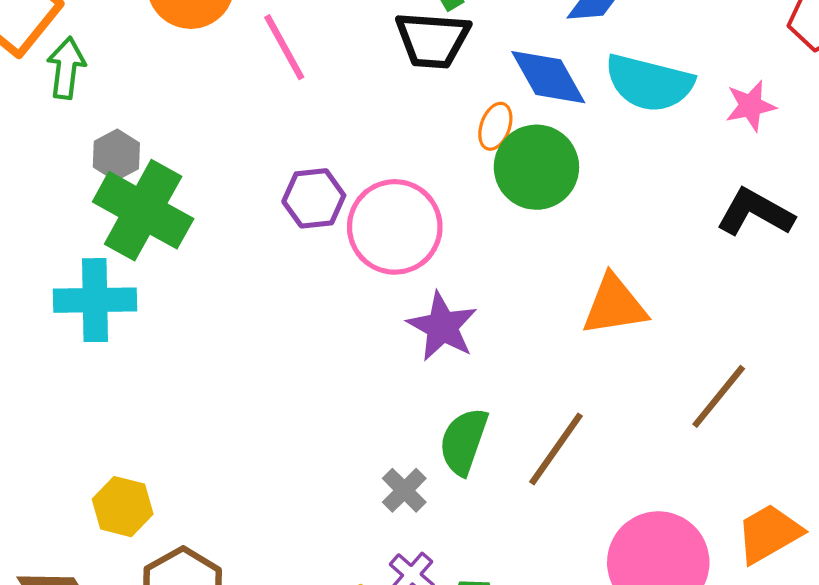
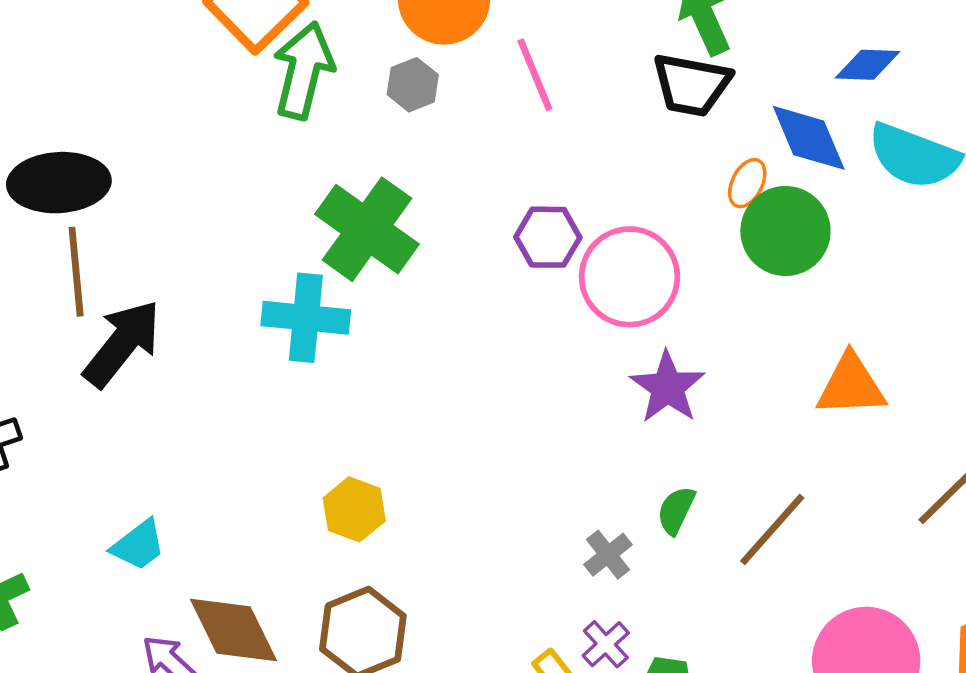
green arrow: (66, 68) -> (303, 70), size x1.5
gray hexagon: (116, 155) -> (413, 85), moved
green semicircle: (464, 441) -> (676, 510), size x0.7
yellow hexagon: (123, 507) -> (354, 509), moved

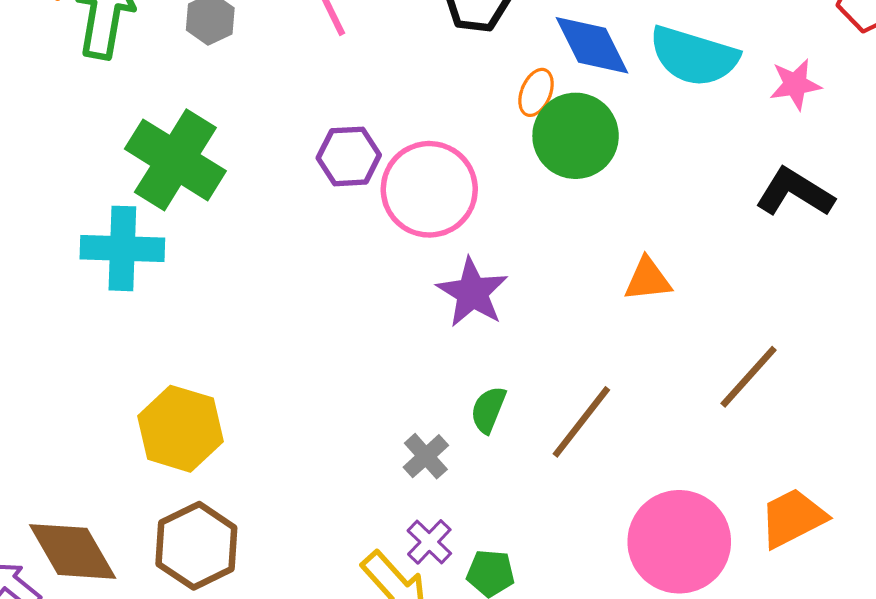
orange triangle: (851, 385) -> (648, 279), size x0.7
yellow hexagon: (354, 509) -> (180, 429), size x1.4

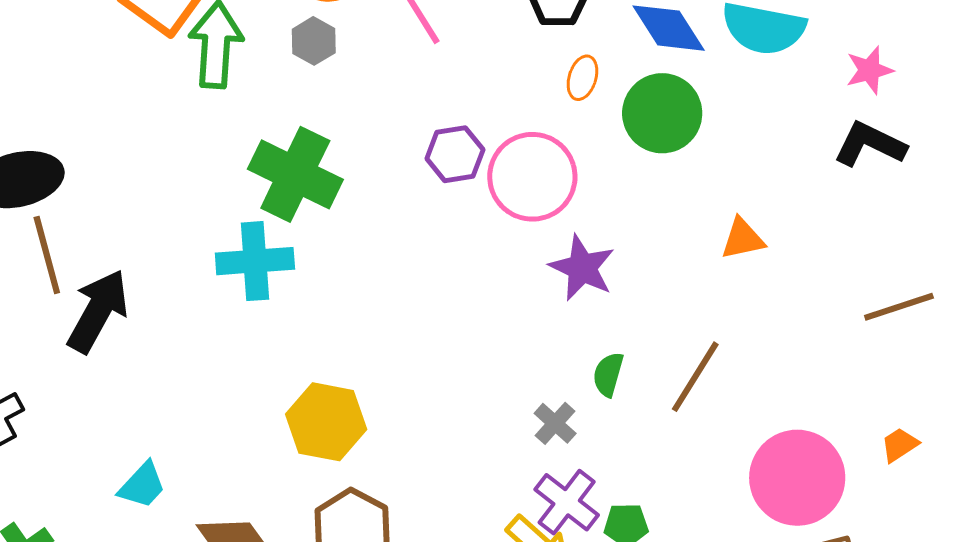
pink star: (795, 84) -> (869, 70), moved
orange ellipse: (536, 92) -> (582, 78), moved
brown line: (749, 377) -> (899, 307), moved, turned 36
orange trapezoid: (793, 518) -> (900, 445), size x0.6
purple cross: (429, 542) -> (567, 502), size x1.5

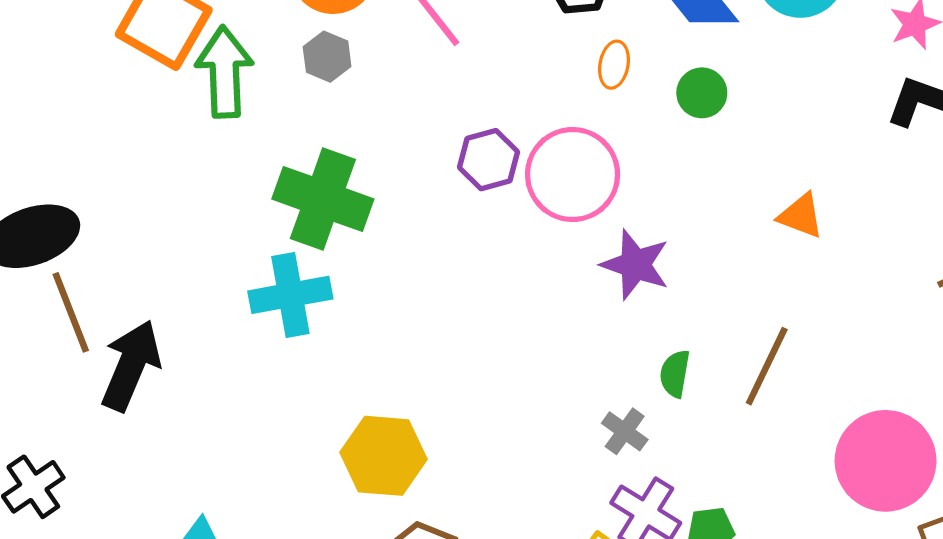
green circle: (662, 113) -> (702, 93), size x0.6
orange triangle: (743, 239) -> (801, 216), turned 39

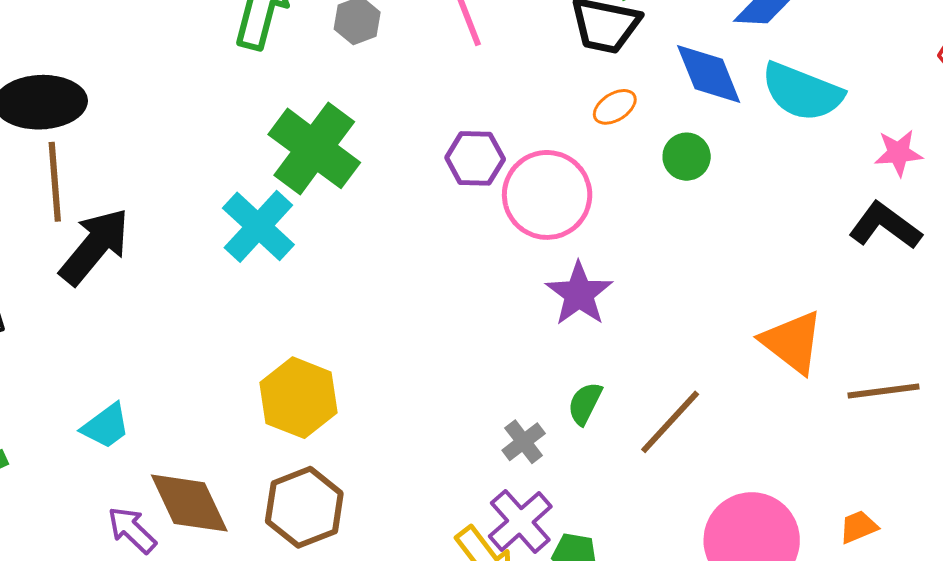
orange ellipse: (614, 65) -> (615, 107), turned 30
orange triangle: (801, 216) -> (792, 342), moved, size x1.5
cyan cross: (290, 295) -> (258, 226), turned 36

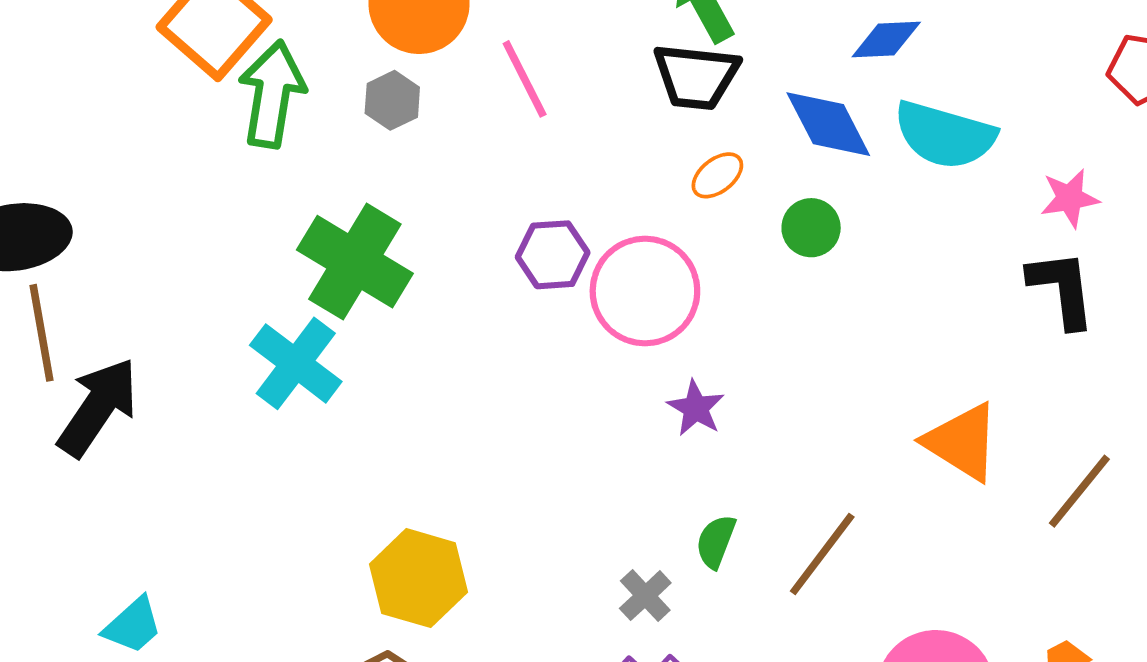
black L-shape: (885, 226) -> (1062, 289), turned 52
purple star: (579, 294) -> (696, 408), size x0.7
brown line: (884, 391) -> (1079, 491), turned -38
yellow hexagon: (298, 398) -> (418, 578), moved

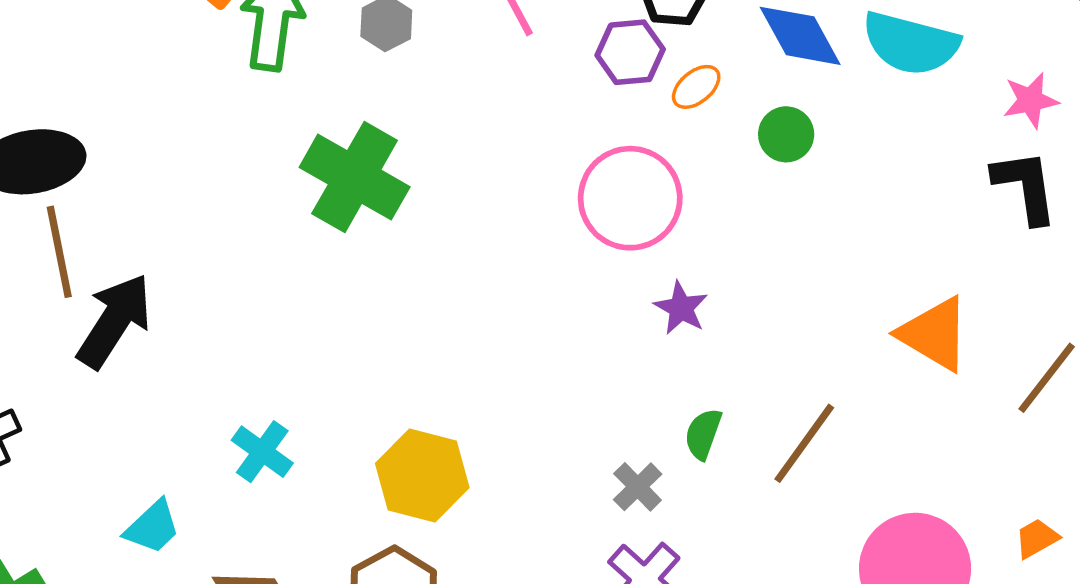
purple hexagon: (553, 255) -> (630, 52), moved
cyan cross: (296, 363) -> (262, 452), moved, size x0.7

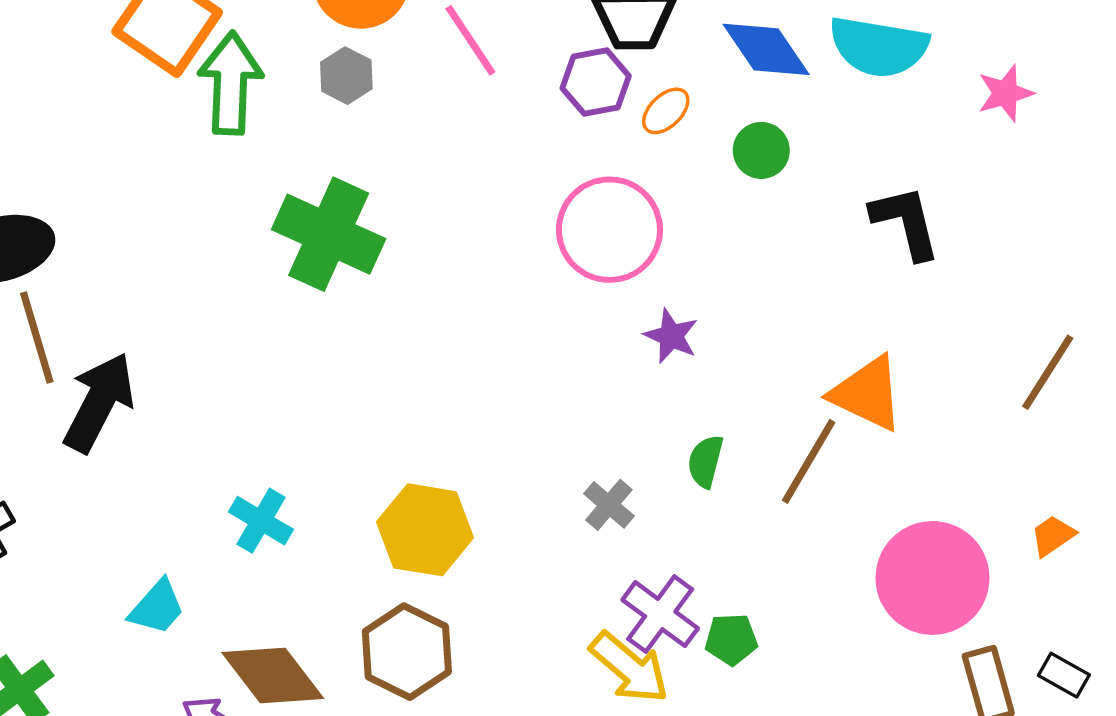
black L-shape: (1025, 186) -> (906, 222), moved
orange triangle: (934, 334) -> (867, 394), moved
gray cross: (638, 487) -> (609, 505), moved

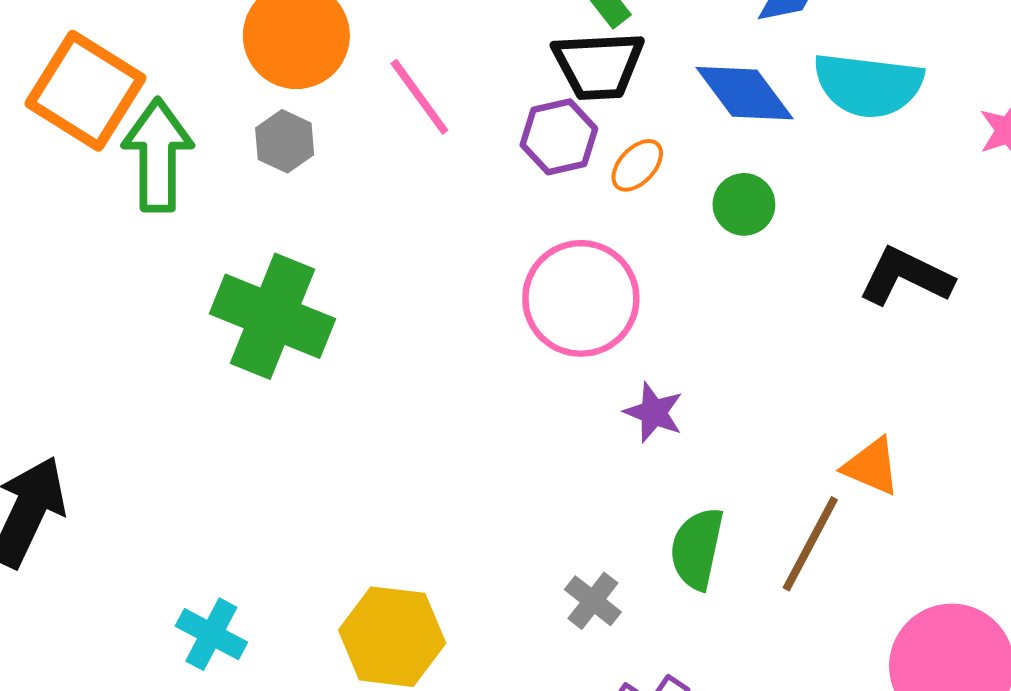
black L-shape: (906, 222) -> (906, 277), turned -48
orange triangle: (867, 394) -> (872, 467), size x0.7
green semicircle: (705, 461) -> (697, 549), size x1.4

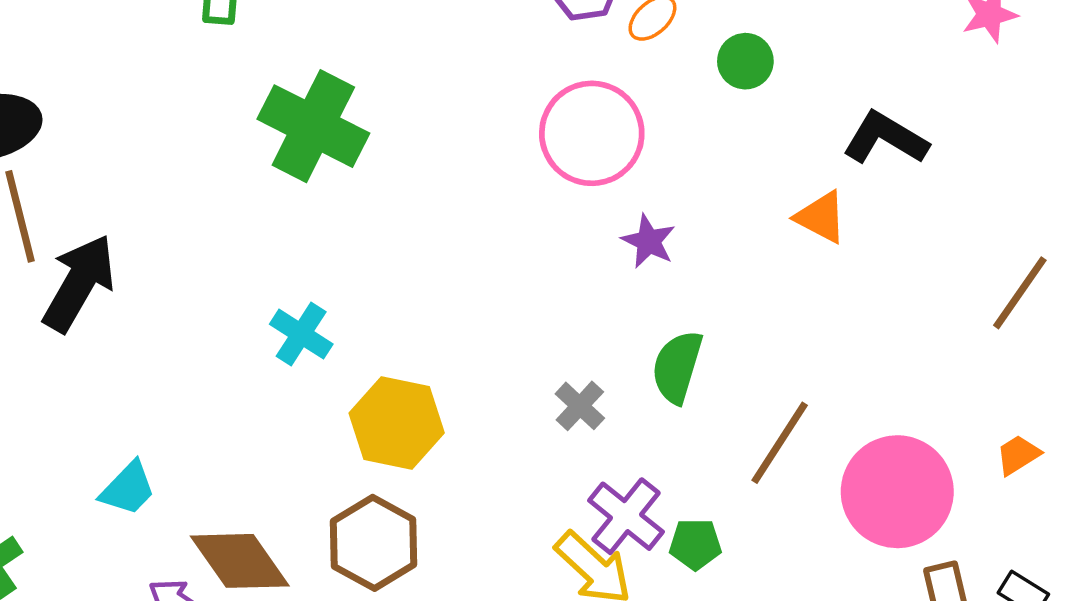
orange triangle: (872, 467) -> (821, 217), moved
brown line: (810, 544) -> (780, 443), moved
cyan cross: (211, 634) -> (301, 334), moved

